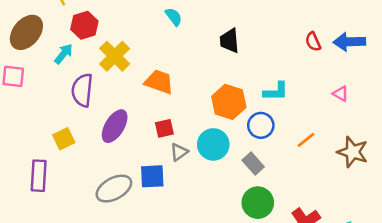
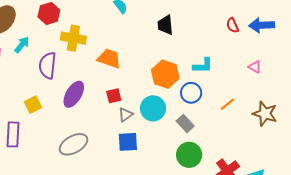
cyan arrow: (64, 54) -> (22, 45), moved
yellow cross: (115, 56) -> (73, 38), turned -35
blue square: (152, 176) -> (128, 142), moved

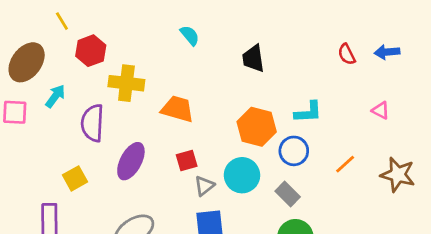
blue arrow: (262, 25) -> (387, 52), size x0.7

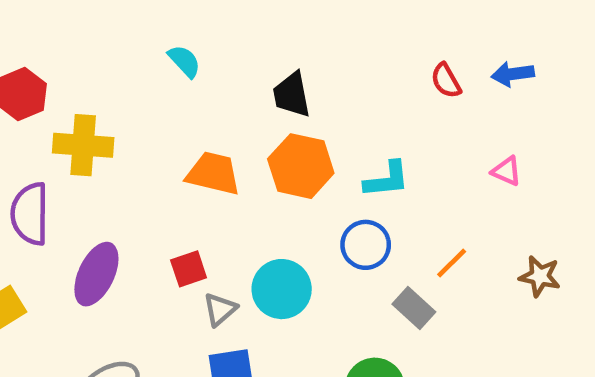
orange trapezoid: (178, 109) -> (213, 173), moved
orange hexagon: (257, 127) -> (301, 166), moved
brown star: (398, 175) -> (540, 276), size x0.7
gray rectangle: (288, 194) -> (414, 308), moved

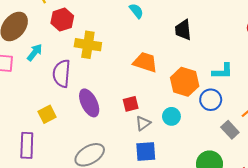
orange hexagon: (301, 166) -> (185, 82), moved
purple ellipse: (96, 274) -> (89, 103), turned -56
cyan circle: (282, 289) -> (171, 116), size x0.7

